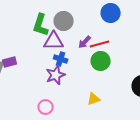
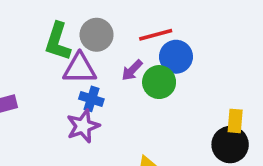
blue circle: (111, 13) -> (176, 57), moved
red line: (100, 44) -> (156, 35), moved
green circle: (101, 61) -> (159, 82), moved

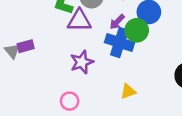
blue cross: (91, 99) -> (120, 43), moved, size x1.6

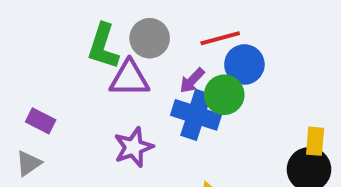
purple rectangle: (26, 46) -> (41, 121), turned 42
gray triangle: (12, 51) -> (29, 163), moved, turned 35

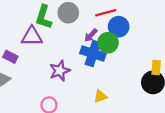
purple triangle: (129, 79) -> (32, 36), moved

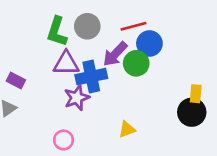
purple arrow: (91, 35) -> (115, 54), size x1.5
purple triangle: (32, 36) -> (66, 63), moved
blue cross: (93, 53) -> (91, 77), moved, turned -30

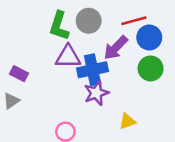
green circle: (136, 63) -> (151, 68), moved
purple star: (77, 98) -> (96, 93), moved

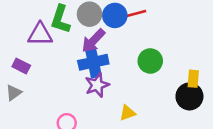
blue circle: (149, 38) -> (115, 15), moved
purple arrow: (116, 48) -> (93, 41), moved
purple triangle: (68, 57) -> (40, 34), moved

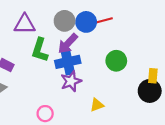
green L-shape: (60, 19) -> (40, 50), moved
purple triangle: (40, 34) -> (25, 24), moved

